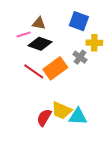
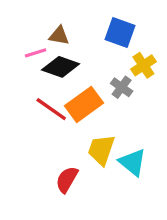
yellow cross: (94, 43) -> (143, 65), turned -35
yellow trapezoid: (61, 110) -> (101, 150), moved, turned 85
cyan triangle: (78, 117) -> (133, 162), moved, turned 36

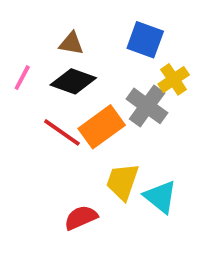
pink line: (36, 53) -> (22, 78), moved, turned -45
gray cross: (122, 87) -> (147, 106), size x1.5
red semicircle: (67, 180) -> (81, 218), turned 36

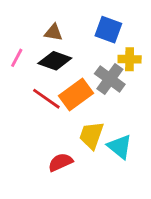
yellow cross: (174, 79) -> (130, 59), turned 35

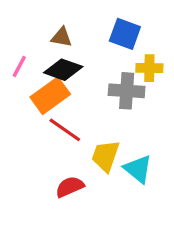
gray cross: (110, 79) -> (127, 91), turned -32
orange rectangle: (76, 94) -> (50, 96), moved
red line: (46, 99) -> (65, 130), moved

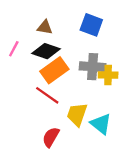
yellow cross: (149, 68) -> (108, 75), moved
orange rectangle: (50, 96) -> (54, 70), moved
red semicircle: (70, 187) -> (51, 137), turned -36

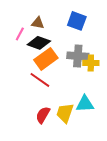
pink line: (14, 49) -> (20, 34), moved
yellow trapezoid: (77, 114) -> (65, 113), moved
cyan triangle: (101, 124) -> (85, 104), turned -42

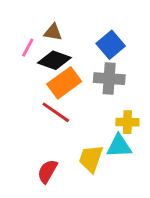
blue square: (77, 21) -> (111, 45), moved, turned 30
yellow cross: (91, 63) -> (127, 122), moved
red semicircle: (43, 115) -> (47, 171), moved

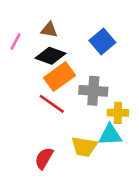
pink line: (28, 48) -> (15, 42), moved
gray cross: (109, 79) -> (93, 91), moved
yellow trapezoid: (91, 159) -> (84, 147), turned -100

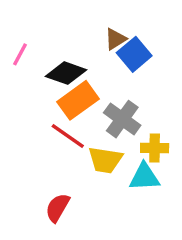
brown triangle: (49, 30) -> (115, 39), moved, turned -42
gray cross: (93, 91) -> (122, 119), turned 32
yellow trapezoid: (84, 147) -> (105, 160), moved

